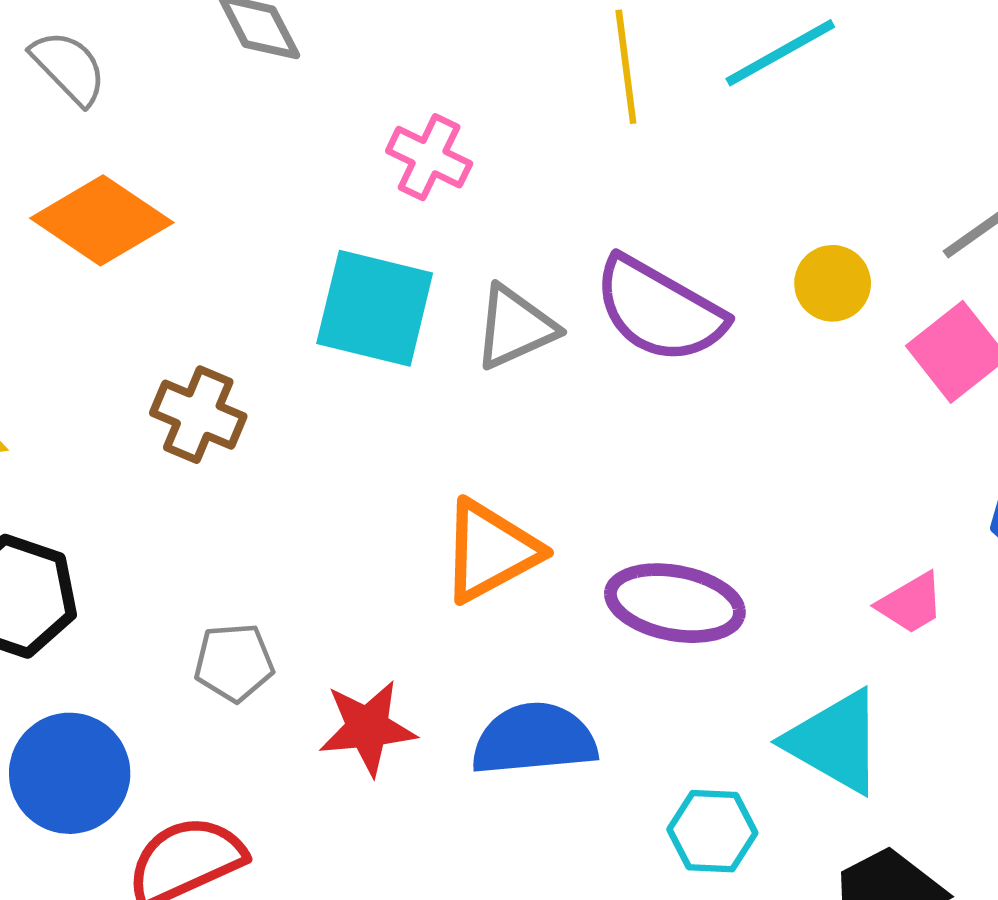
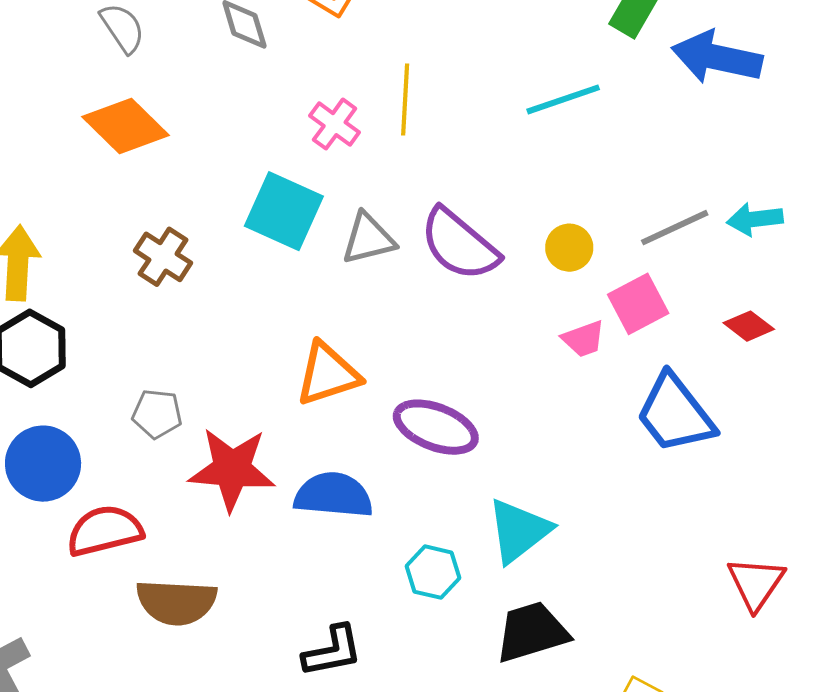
yellow line: (626, 67) -> (405, 99), moved
pink trapezoid: (911, 603) -> (583, 339), moved
red star: (367, 728) -> (232, 469), size x1.4
cyan triangle: (835, 742) -> (519, 531), turned 42

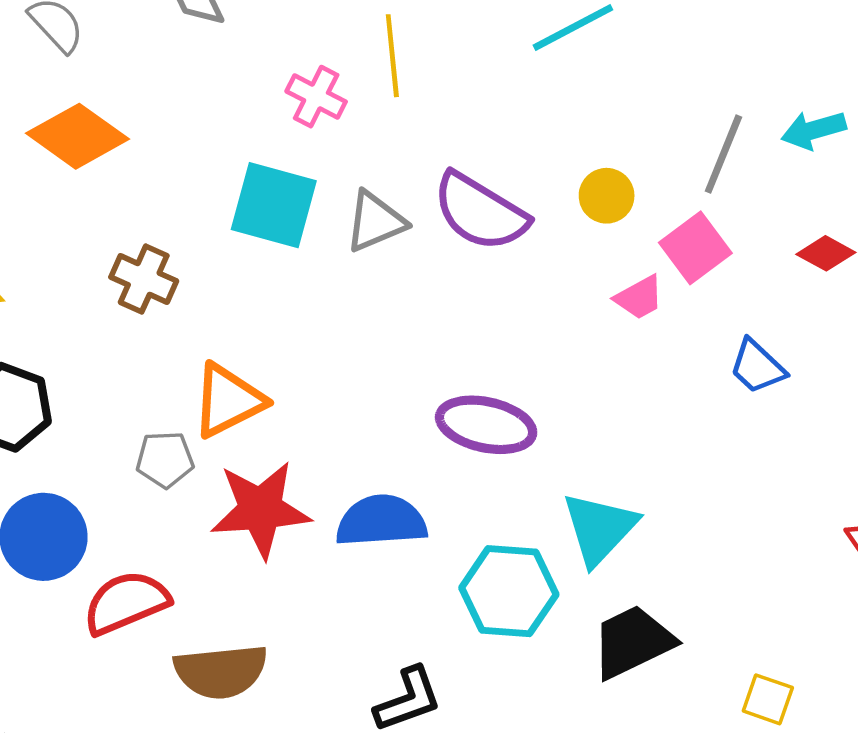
gray line: (675, 228) -> (723, 154), turned -34
orange triangle: (328, 374) -> (228, 401), moved
blue trapezoid: (675, 414) -> (757, 367), size x0.6
cyan hexagon: (433, 572) -> (509, 591), size x1.5

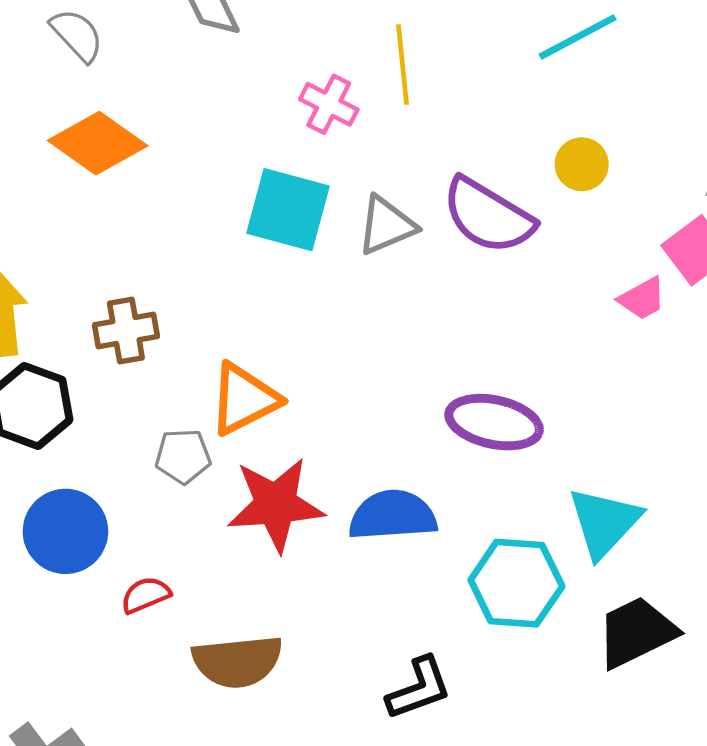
yellow circle: (607, 196) -> (582, 164), moved
brown cross: (144, 279) -> (126, 331), moved, turned -34
red semicircle: (126, 603) -> (146, 595), size x0.6

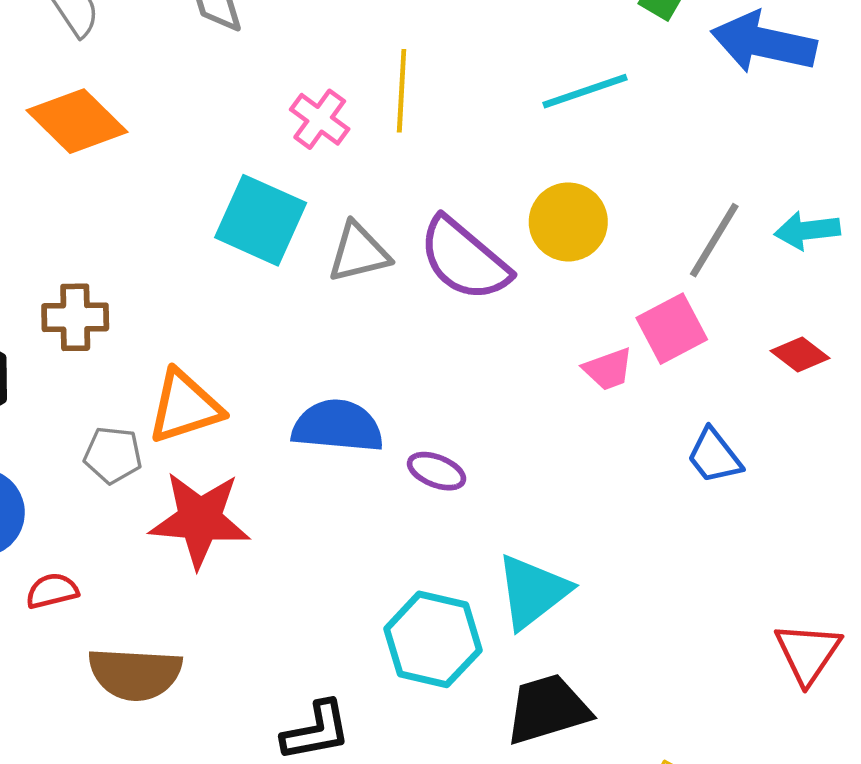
yellow circle: (582, 164) -> (568, 222), size x1.4
purple ellipse: (494, 422) -> (437, 471), size x0.6
blue semicircle: (393, 515) -> (338, 426), moved

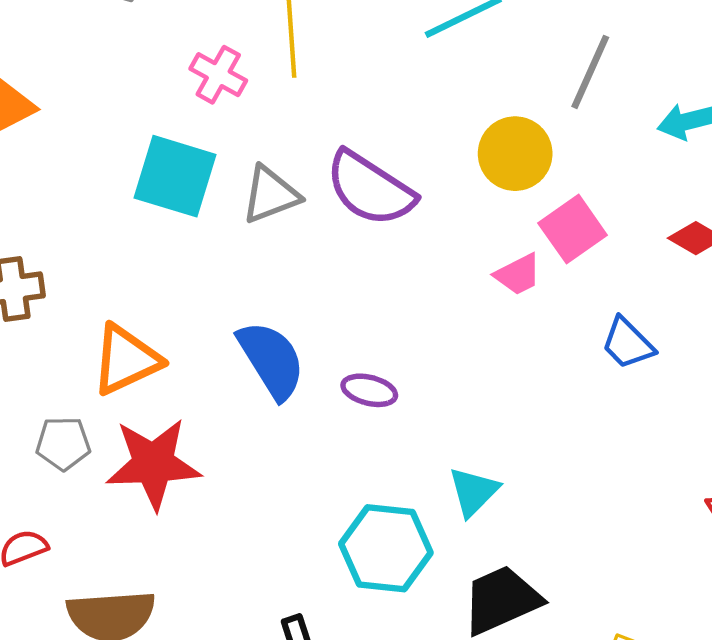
yellow circle: (568, 222) -> (515, 154), moved
gray line: (714, 240) -> (590, 72), moved
blue semicircle: (338, 426) -> (271, 360), turned 60
gray pentagon: (113, 455) -> (63, 443), moved
cyan triangle: (533, 592) -> (474, 492), size x0.7

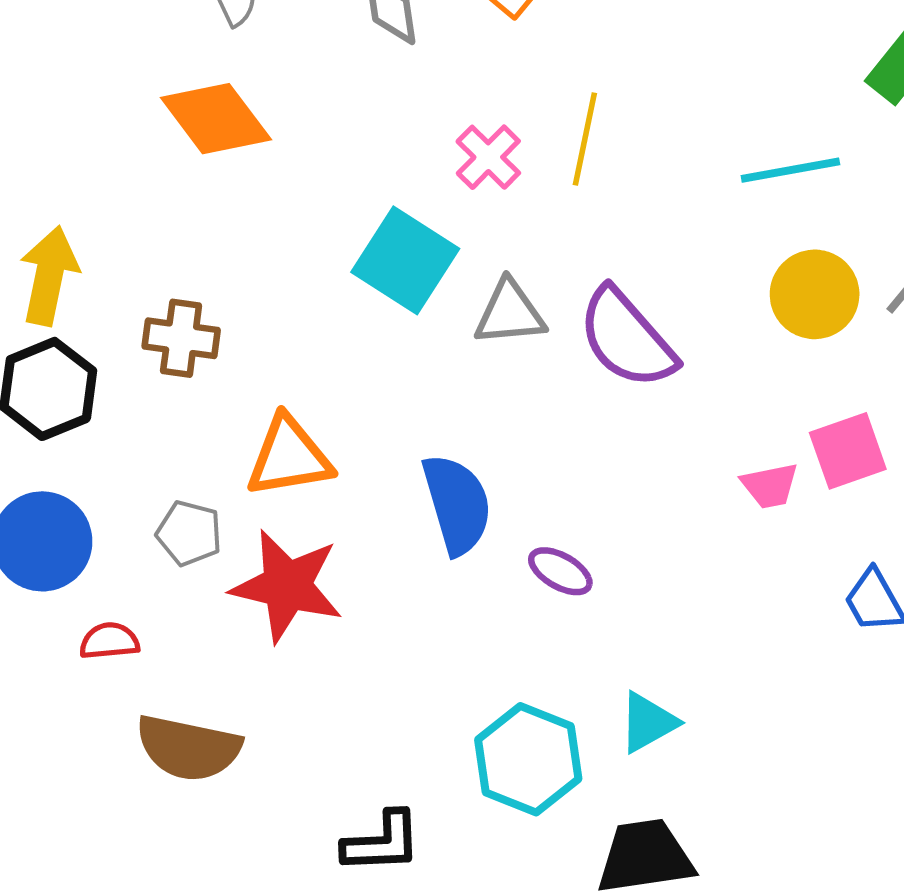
yellow circle: (515, 154) -> (815, 294), moved

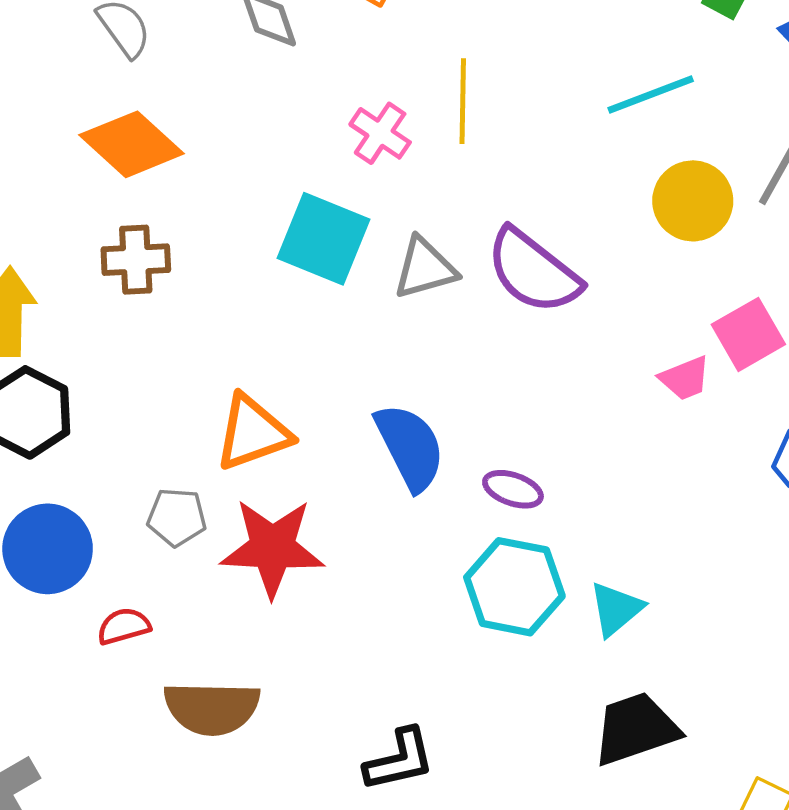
brown cross: (181, 338) -> (136, 260), moved
cyan hexagon: (528, 759) -> (514, 587), moved

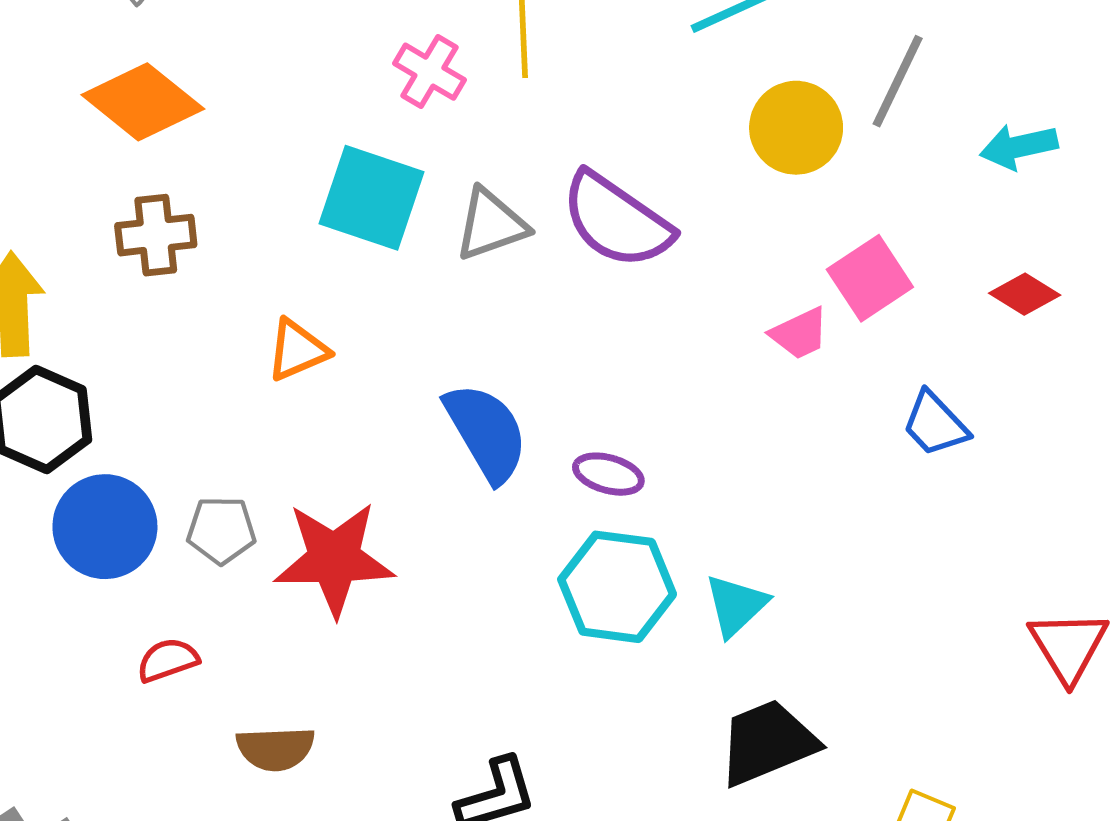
orange triangle: (253, 433) -> (297, 350), moved, size x0.7
blue circle: (48, 549) -> (105, 527), moved
brown semicircle: (212, 708) -> (276, 749), size x0.7

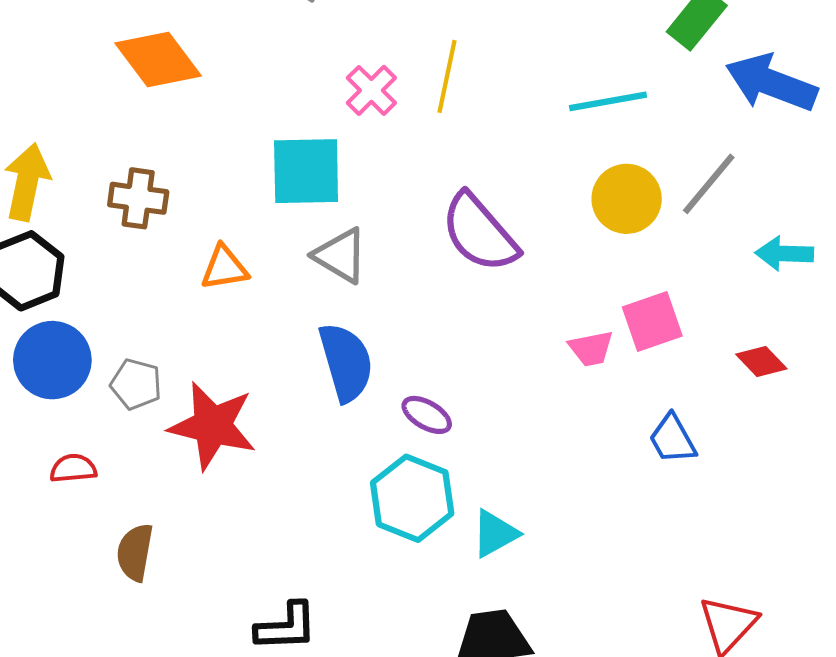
cyan square: (371, 198) -> (306, 171), turned -34
gray triangle: (491, 224) -> (340, 256), moved, turned 36
brown cross: (156, 235) -> (138, 198), moved
brown semicircle: (276, 749) -> (135, 552), turned 88

